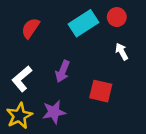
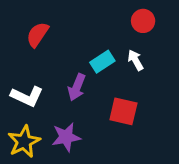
cyan rectangle: (83, 23) -> (102, 62), moved, size x0.7
white arrow: (122, 52) -> (135, 60), moved
white L-shape: (22, 79) -> (27, 96), turned -115

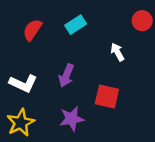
red circle: (143, 21) -> (142, 21), moved
cyan rectangle: (102, 62) -> (76, 25), moved
purple star: (66, 137) -> (72, 119), moved

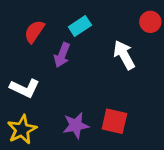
white arrow: (117, 52) -> (124, 55), size x1.5
purple arrow: (66, 76) -> (62, 55), moved
red square: (107, 96) -> (114, 121), moved

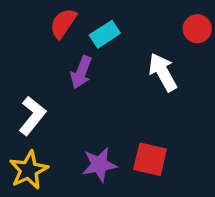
red semicircle: (34, 32) -> (63, 23), moved
white L-shape: (25, 88) -> (32, 116), turned -76

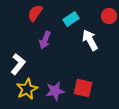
cyan rectangle: (105, 34) -> (71, 19), moved
yellow star: (29, 170) -> (27, 89), moved

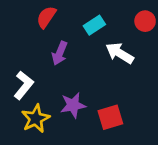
white arrow: (90, 40) -> (120, 53), turned -30
red square: (83, 88) -> (110, 117), turned -30
purple star: (55, 91) -> (73, 105), moved

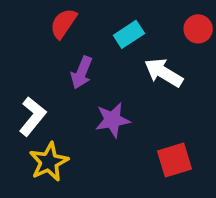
purple star: (73, 105) -> (113, 120), moved
red square: (110, 117) -> (174, 160), moved

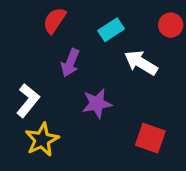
red square: (174, 160) -> (150, 138), turned 36

